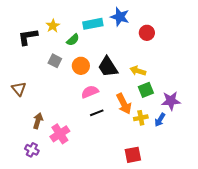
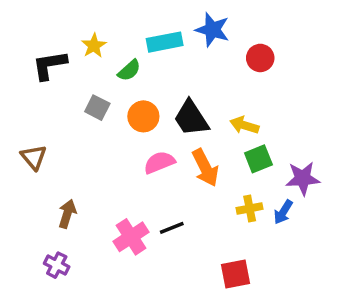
orange arrow: (124, 104) -> (205, 168), moved
black line: (97, 113) -> (172, 228), moved
pink cross: (60, 134) -> (131, 237), moved

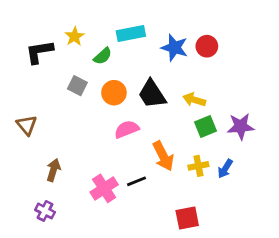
blue star: (212, 30) -> (174, 48), moved
orange arrow: (205, 168) -> (163, 156), moved
purple star: (303, 178) -> (241, 126), moved

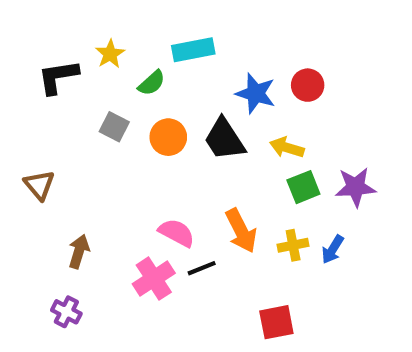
red circle: (207, 46) -> (308, 85), moved
blue star: (174, 48) -> (256, 93), moved
pink semicircle: (127, 129) -> (177, 233), moved, turned 50

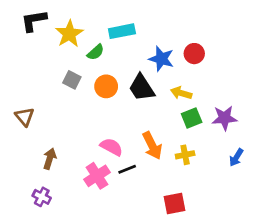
yellow star: (110, 54) -> (69, 34), size x1.5
black L-shape: (58, 77) -> (34, 21), moved
blue arrow: (333, 249) -> (236, 157), moved

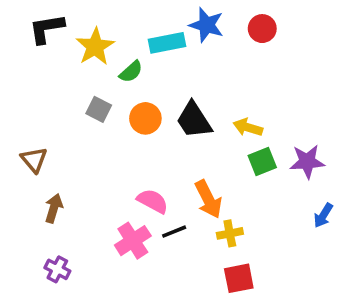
red circle: (194, 54) -> (262, 29), moved
blue star: (161, 59) -> (206, 25), moved
yellow cross: (185, 155) -> (230, 233), moved
brown arrow: (50, 159) -> (54, 208), moved

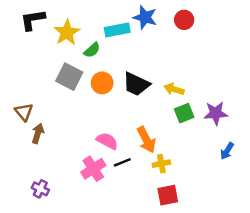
gray square: (99, 109) -> (69, 77), size x1.5
black trapezoid: (194, 120) -> (136, 84), turned -32
brown arrow: (54, 208) -> (38, 133), moved

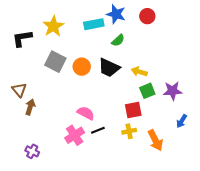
black L-shape: (33, 20) -> (22, 38), moved
green semicircle: (92, 50) -> (118, 40), moved
orange arrow: (146, 140) -> (155, 140), moved
red square: (168, 195) -> (133, 110), moved

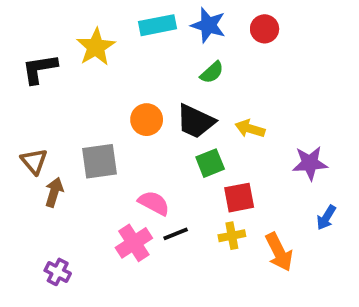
cyan rectangle: (94, 24) -> (157, 25), moved
gray square: (55, 62) -> (99, 161), moved, turned -35
green square: (147, 91) -> (210, 163), moved

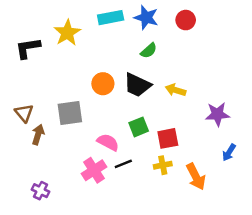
green square: (210, 163) -> (139, 127), moved

